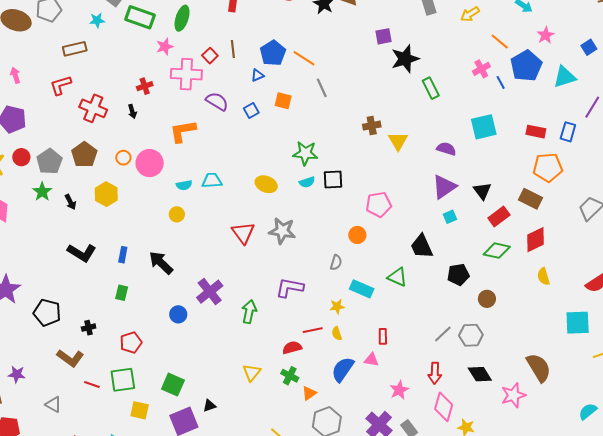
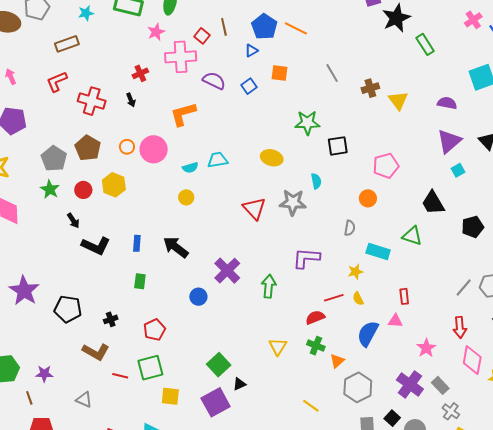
gray line: (322, 88) -> (332, 73), moved
red circle: (21, 157) -> (83, 190), moved
cyan semicircle: (307, 182) -> (316, 181), moved, turned -77
black arrow: (70, 202) -> (73, 221), moved
green square: (173, 385) -> (219, 365), moved, turned 30

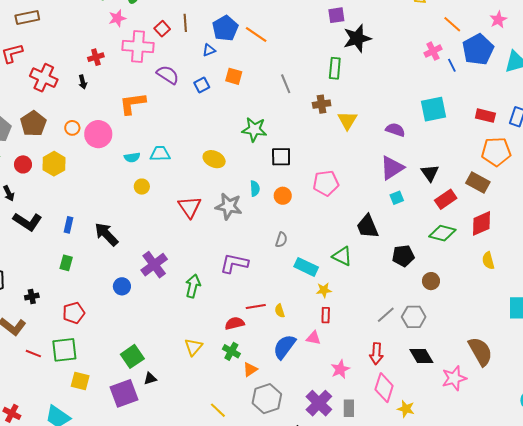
green rectangle: (425, 44) -> (335, 68), moved, turned 30
yellow circle: (186, 197) -> (142, 187), moved
orange circle: (368, 198) -> (283, 196), moved
yellow star: (356, 272) -> (324, 290), moved
gray rectangle: (440, 385) -> (349, 408), turned 36

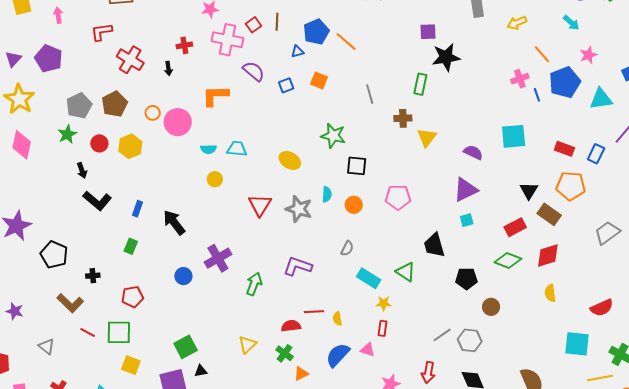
black triangle: (430, 173) -> (529, 191), moved

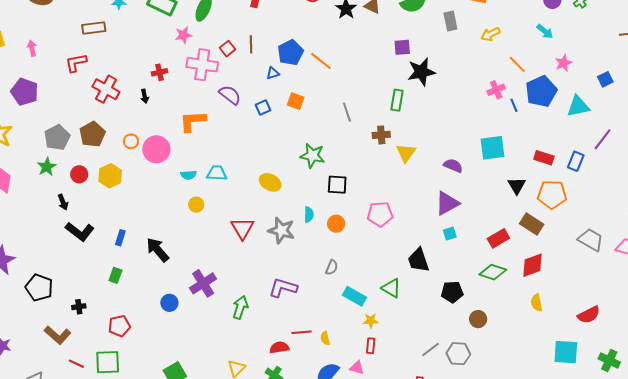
black triangle: (529, 191) -> (517, 186), moved
gray trapezoid: (607, 233) -> (591, 240), turned 68

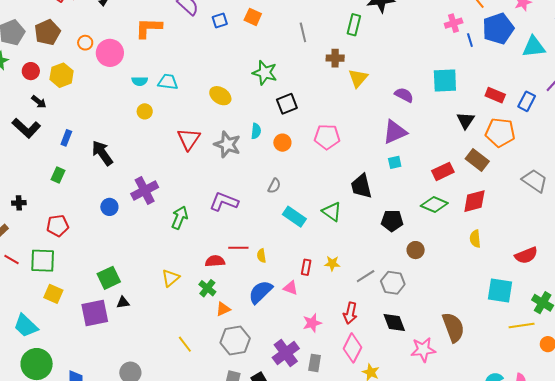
black square: (337, 185) -> (287, 104), turned -30
black arrow: (63, 202) -> (39, 102), moved, turned -35
yellow star: (371, 321) -> (332, 263), moved

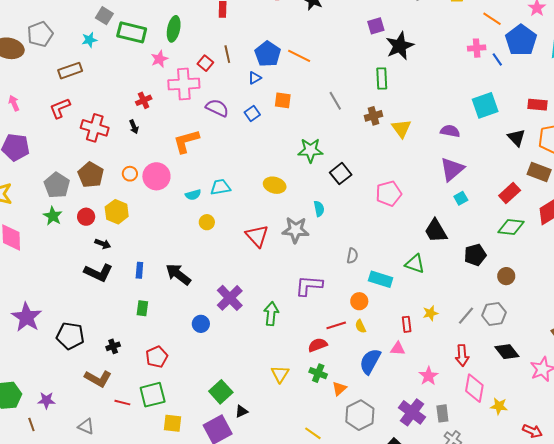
pink cross: (454, 23) -> (477, 48), turned 30
orange circle: (282, 143) -> (359, 301), moved

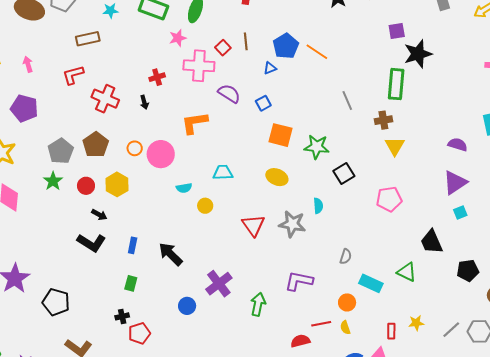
green rectangle: (382, 78) -> (396, 84), size x1.4
orange square: (283, 100) -> (281, 135), moved, size x1.4
yellow triangle: (401, 128) -> (395, 146), moved
cyan semicircle: (193, 195) -> (184, 188), moved
black cross: (113, 346) -> (122, 316), moved

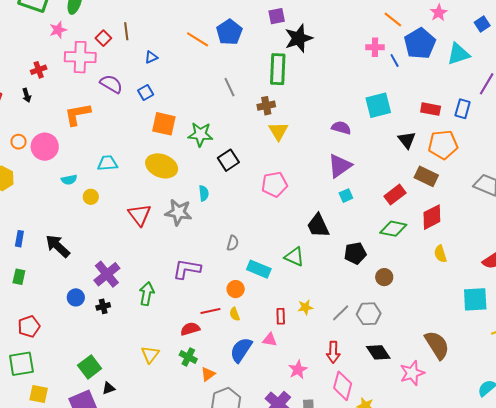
blue pentagon: (286, 46) -> (229, 32), moved
yellow ellipse: (277, 177) -> (162, 166), size x1.4
black cross: (122, 316) -> (103, 306), moved

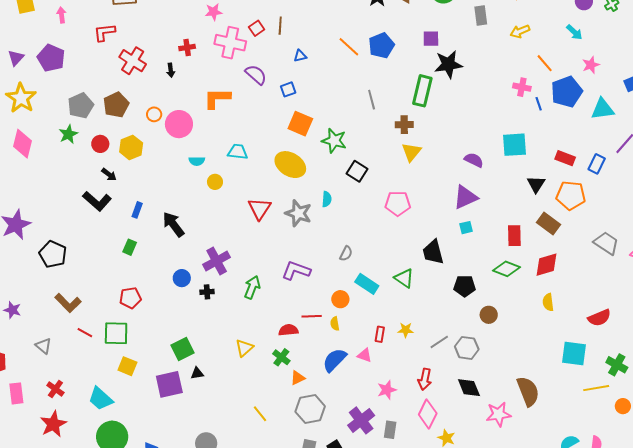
black square: (228, 160) -> (357, 171), turned -35
red rectangle: (395, 195) -> (514, 236), turned -65

